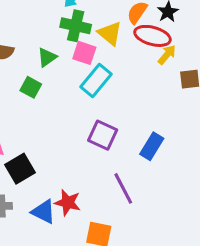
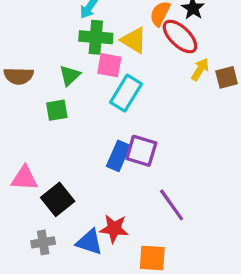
red ellipse: (152, 36) -> (180, 37), turned 36
yellow arrow: (167, 55) -> (200, 69), moved
green square: (31, 87) -> (57, 110), turned -30
blue rectangle: (152, 146) -> (118, 156), moved

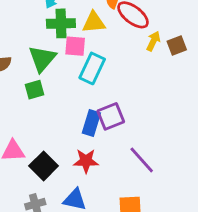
yellow triangle: (134, 40) -> (94, 22), turned -30
green triangle: (70, 75) -> (42, 59), size x1.5
purple square: (141, 151) -> (111, 116), turned -32
red star: (114, 229) -> (86, 161), moved

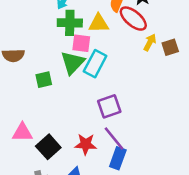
green triangle: (42, 59) -> (73, 63), moved
blue rectangle: (91, 123) -> (118, 158), moved
purple line: (142, 160) -> (114, 139), moved

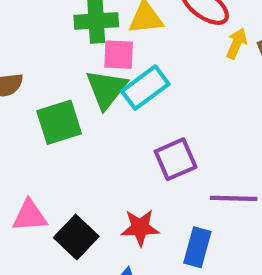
cyan rectangle: (95, 64) -> (145, 88), turned 30
green square: (44, 80) -> (59, 122), size x1.5
purple line: (114, 139) -> (234, 198), moved, turned -45

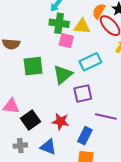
cyan rectangle: (145, 88) -> (90, 62), moved
green triangle: (106, 89) -> (63, 74), moved

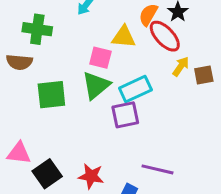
green cross: (59, 23) -> (37, 29), moved
green triangle: (63, 74) -> (96, 85), moved
purple square: (83, 93) -> (125, 115), moved

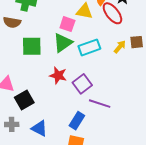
yellow arrow: (181, 66) -> (120, 47), moved
purple square: (125, 115) -> (82, 84), moved, turned -30
red star: (91, 176) -> (58, 75), moved

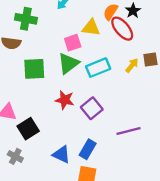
pink square: (67, 24) -> (73, 43), turned -35
purple line: (100, 104) -> (129, 131), moved, turned -30
gray cross: (12, 124) -> (15, 156), turned 32
blue triangle: (39, 128) -> (61, 154), moved

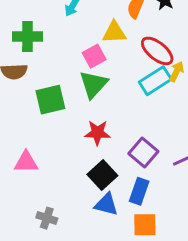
red ellipse: (122, 29) -> (157, 51), moved
cyan rectangle: (98, 68) -> (155, 81), moved
purple square: (92, 108) -> (143, 153), moved
black square: (28, 129) -> (102, 175), moved

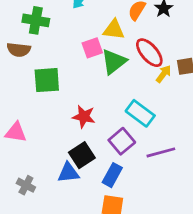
cyan rectangle: (155, 81) -> (140, 113), moved, turned 60
green triangle: (93, 84) -> (114, 62), moved
blue triangle: (106, 204) -> (68, 173), moved, turned -30

